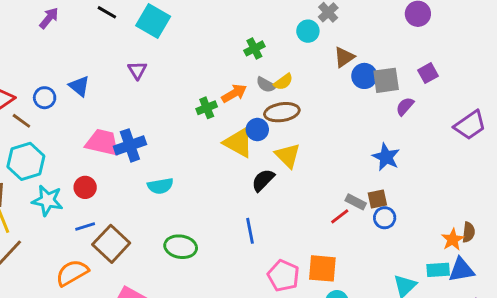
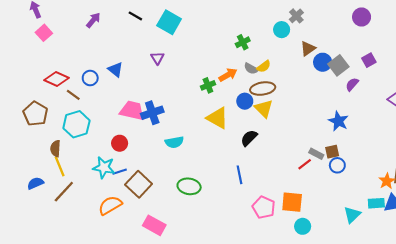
gray square: (386, 80) -> (338, 65), turned -30
yellow triangle: (238, 143) -> (217, 118), moved
yellow triangle: (288, 156) -> (264, 109), moved
cyan star: (47, 200) -> (104, 167), moved

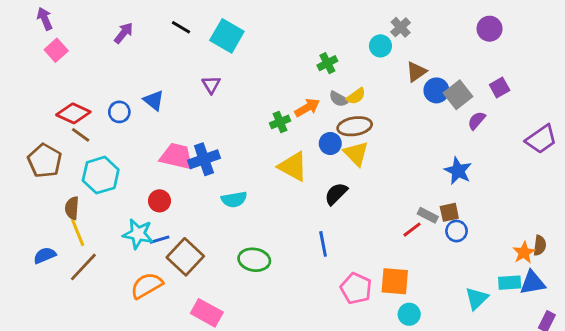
brown line: (73, 95) -> (81, 135), moved

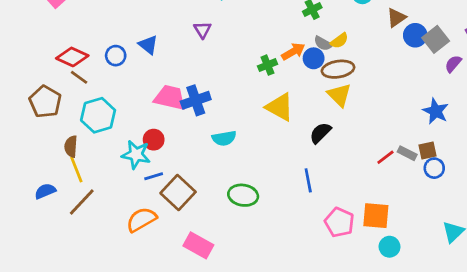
blue circle: (330, 143) -> (314, 58), moved
red line: (412, 230) -> (385, 157), moved
cyan star: (138, 234) -> (136, 155), moved

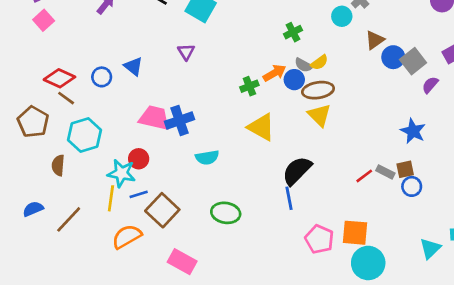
black semicircle: (320, 133) -> (297, 171), moved, size x1.4
yellow line: (76, 169) -> (111, 198), moved, turned 30
cyan circle: (390, 247) -> (368, 263), size x1.6

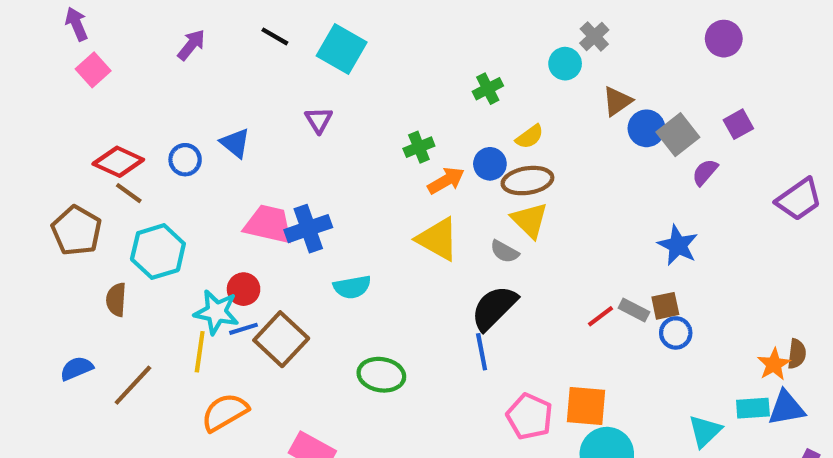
gray semicircle: (304, 65) -> (505, 252), moved
orange arrow: (274, 73) -> (446, 181), moved
green cross: (249, 86) -> (419, 147), moved
blue line: (139, 194) -> (244, 329), moved
brown square: (162, 210) -> (281, 339), moved

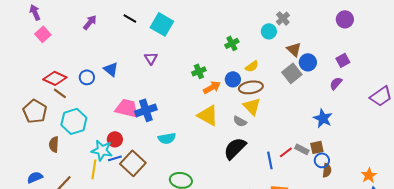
brown triangle: (617, 101) -> (294, 49), turned -42
purple square: (738, 124) -> (343, 60), moved
gray square: (678, 135) -> (292, 73), moved
blue line: (482, 352) -> (270, 160), moved
brown semicircle: (797, 354) -> (327, 170), moved

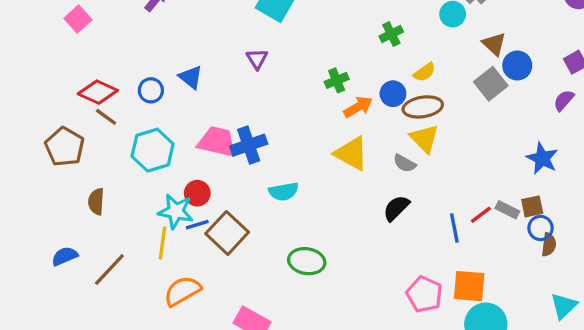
cyan hexagon: (74, 121) -> (153, 150), moved
black semicircle: (235, 148) -> (396, 208), size x0.7

